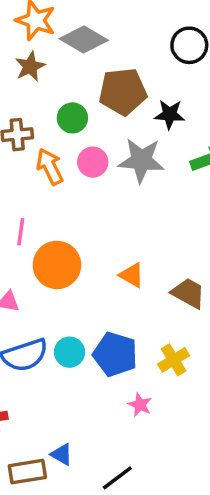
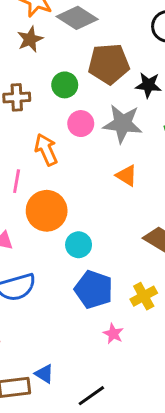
orange arrow: (50, 167) -> (46, 150), moved
orange triangle: (132, 275) -> (127, 175), moved
cyan circle: (70, 352) -> (79, 245), moved

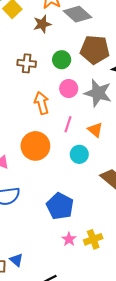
pink line: (17, 181) -> (68, 124), moved
cyan circle: (79, 245) -> (79, 154), moved
yellow cross: (144, 296) -> (93, 239), moved

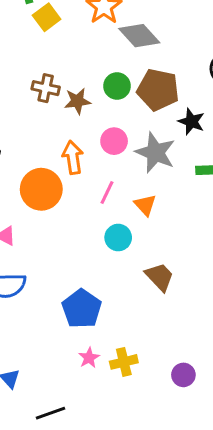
brown star: (42, 24) -> (77, 101), moved
green circle: (62, 60) -> (117, 86), moved
brown cross: (27, 63) -> (46, 88), moved
orange circle: (35, 146) -> (41, 189), moved

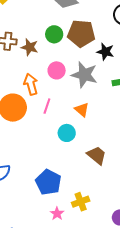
brown star: (77, 101) -> (30, 47), turned 30
pink line: (107, 192) -> (47, 106), moved
yellow cross: (124, 362) -> (81, 202), moved

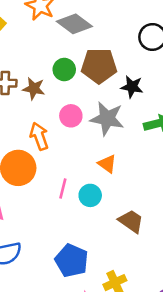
pink line: (47, 106) -> (63, 188), moved

